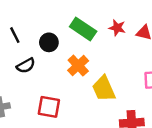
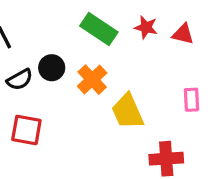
black circle: (49, 42) -> (52, 68), moved
red square: (49, 107) -> (26, 130), moved

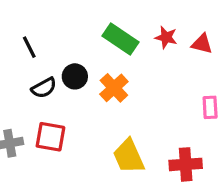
yellow trapezoid: (127, 112) -> (129, 156), moved

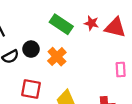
red triangle: (202, 44) -> (115, 27), size x1.5
red square: (50, 137) -> (31, 89), moved

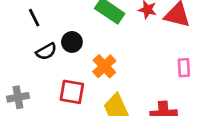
orange cross: (57, 57) -> (104, 66), moved

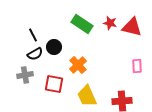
black line: (34, 18) -> (33, 35), moved
gray cross: (18, 97) -> (25, 75), moved

